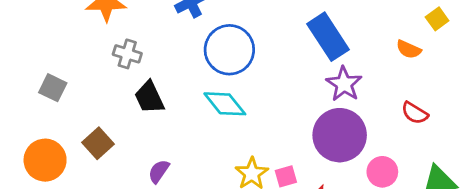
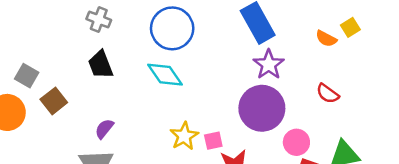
yellow square: (437, 19) -> (350, 27), moved
gray cross: (127, 54) -> (99, 20), moved
gray square: (53, 88) -> (27, 76), moved

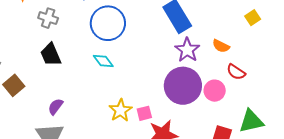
orange semicircle: (326, 39) -> (221, 46), moved
cyan diamond: (165, 75) -> (103, 61), size x0.7
pink circle: (296, 142) -> (215, 91), moved

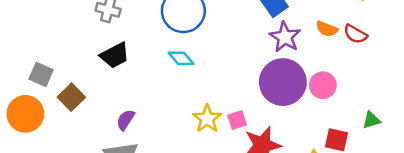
black trapezoid: (51, 55) -> (115, 55), turned -90
red semicircle: (236, 72) -> (355, 34), moved
green triangle: (251, 121) -> (371, 120), size x0.6

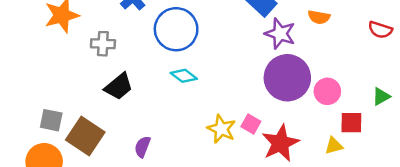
red semicircle: (355, 34) -> (380, 30), moved
pink circle: (323, 85) -> (327, 91), moved
brown square: (71, 97) -> (85, 136), size x1.4
pink square: (237, 120) -> (251, 124), turned -30

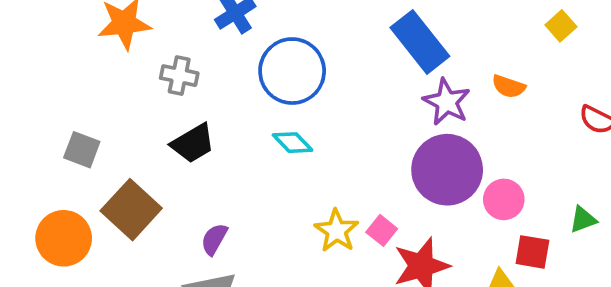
gray square: (51, 120) -> (82, 150), moved

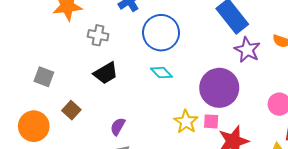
purple circle: (447, 170) -> (219, 88), moved
brown square: (131, 210) -> (71, 110), size x0.6
pink square: (382, 230) -> (211, 121), turned -35

